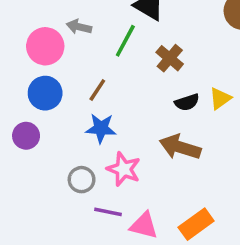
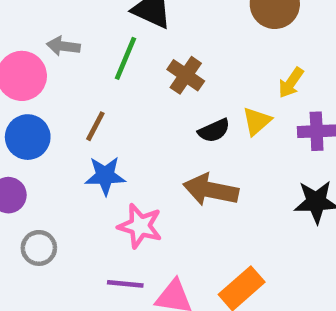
gray circle: (82, 180) -> (39, 248), moved

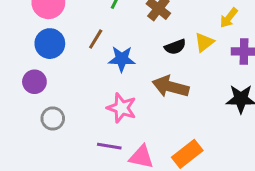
blue star: (105, 176) -> (122, 59), moved

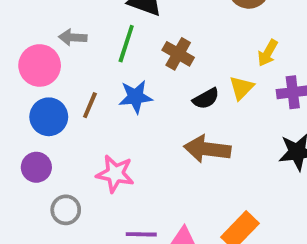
brown line: (96, 39) -> (90, 105), moved
blue star: (122, 59) -> (136, 97), moved
pink star: (122, 108) -> (115, 174), moved

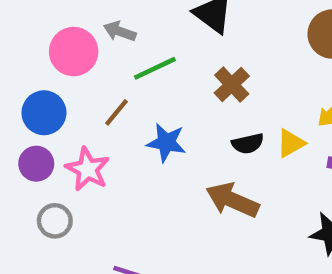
green line: (126, 44) -> (155, 68), moved, turned 30
blue star: (136, 97) -> (166, 143), moved
blue circle: (49, 117) -> (44, 113), moved
pink star: (115, 174) -> (88, 169), moved

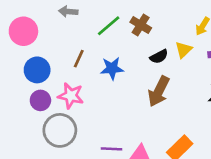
pink circle: (74, 52) -> (23, 31), moved
green line: (155, 68) -> (109, 26), moved
brown arrow: (232, 200) -> (159, 91), turned -72
gray circle: (55, 221) -> (60, 130), size x1.6

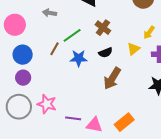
green line: (109, 26) -> (72, 35), moved
black semicircle: (159, 56) -> (106, 53), moved
pink star: (71, 96) -> (47, 104), moved
gray circle: (60, 130) -> (19, 107), moved

